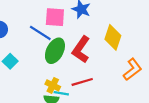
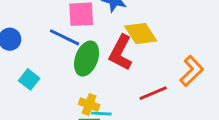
yellow diamond: (113, 37) -> (141, 34), moved, turned -45
red line: (82, 82) -> (153, 93), moved

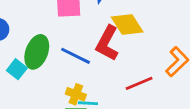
blue line: (64, 37) -> (76, 56), moved
green ellipse: (87, 59) -> (37, 52), moved

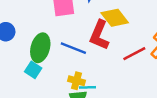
cyan square: (17, 69) -> (33, 70), moved
red line: (139, 83) -> (134, 54), moved

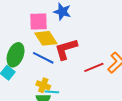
yellow diamond: (115, 18) -> (46, 38), moved
red L-shape: (99, 35) -> (66, 49), turned 45

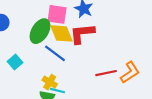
red L-shape: (66, 49) -> (82, 34), moved
green ellipse: (16, 55) -> (40, 31), moved

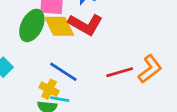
red L-shape: (82, 34) -> (85, 24), turned -140
blue line: (55, 53) -> (63, 72), moved

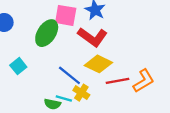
yellow diamond: (59, 26) -> (98, 64), moved, turned -44
yellow cross: (49, 89) -> (81, 93), moved

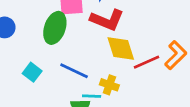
yellow diamond: (98, 64) -> (121, 48), turned 60
blue line: (69, 75) -> (74, 71), moved

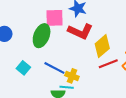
yellow diamond: (121, 48) -> (102, 46), moved, turned 65
yellow cross: (109, 85) -> (72, 76), moved

